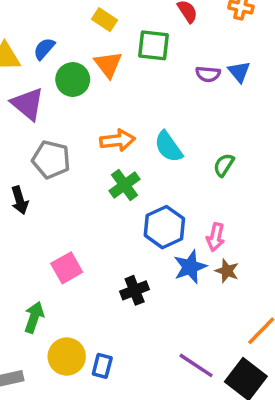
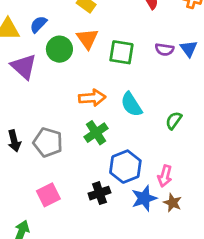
green square: (154, 45) -> (121, 52), moved
gray pentagon: (51, 159) -> (48, 142), moved
black cross: (135, 290) -> (99, 193), moved

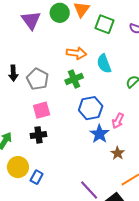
black cross: (99, 193) -> (38, 135), moved
pink square: (48, 195) -> (42, 110), moved
blue star: (144, 198) -> (99, 134), turned -30
brown star: (172, 203) -> (118, 153), moved

